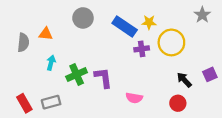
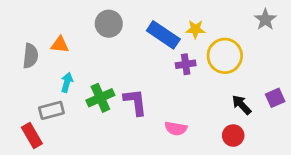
gray rectangle: (51, 102) -> (51, 110), moved

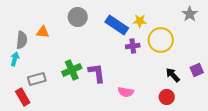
cyan arrow: (67, 82) -> (15, 59), moved

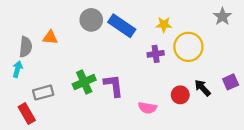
blue rectangle: (117, 25) -> (122, 26), moved
red circle: (167, 97) -> (180, 95), moved

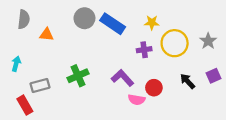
gray star: (222, 16) -> (208, 41), moved
gray semicircle: (26, 47) -> (24, 19), moved
purple L-shape: (113, 85) -> (122, 78), moved, turned -35
red circle: (180, 95) -> (154, 88), moved

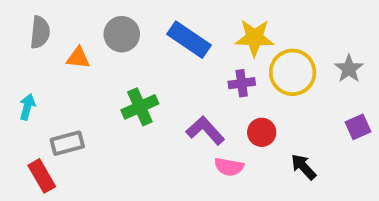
gray circle: (84, 18) -> (122, 34), moved
yellow star: (152, 23) -> (254, 38), size x1.5
green cross: (78, 76) -> (140, 107), moved
black arrow: (188, 81) -> (303, 167), moved
red circle: (154, 88) -> (262, 132), moved

